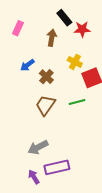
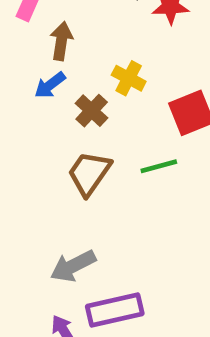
brown arrow: (52, 38) -> (61, 41), moved
yellow cross: (75, 62) -> (129, 78), moved

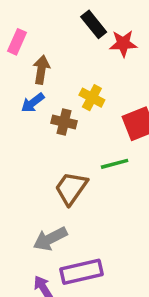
brown cross: (92, 111) -> (64, 122), turned -30
brown trapezoid: (89, 173) -> (71, 188), moved

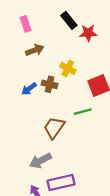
pink rectangle: (17, 42) -> (26, 24), moved, turned -42
brown arrow: (41, 70) -> (35, 50), turned 60
blue arrow: (33, 103) -> (29, 89), moved

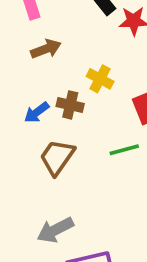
brown trapezoid: (54, 128) -> (57, 157), moved

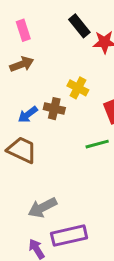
brown arrow: (46, 49) -> (22, 64), moved
brown trapezoid: (57, 157) -> (22, 150), moved, turned 80

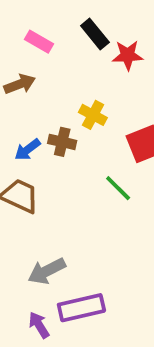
pink rectangle: (23, 30) -> (39, 42), moved, turned -42
green line: (97, 144) -> (118, 188), turned 60

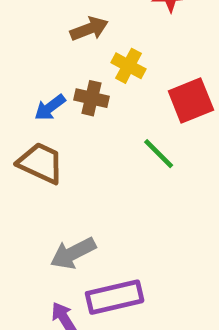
brown arrow: (20, 84) -> (89, 29), moved

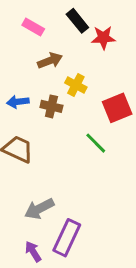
blue arrow: (50, 107) -> (18, 102), moved, turned 30
purple rectangle: (115, 297) -> (67, 238), turned -52

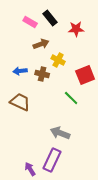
black rectangle: (77, 21) -> (50, 18), moved
gray arrow: (39, 209) -> (60, 133), moved, turned 48

